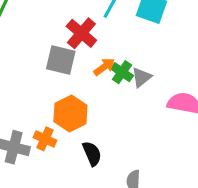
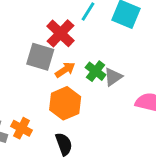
orange arrow: (104, 67) -> (65, 70), moved
orange hexagon: (70, 113) -> (65, 103), moved

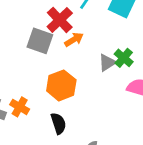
orange arrow: (65, 70) -> (74, 40), moved
green cross: (96, 71) -> (124, 58), moved

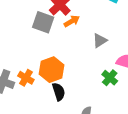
green cross: (124, 58) -> (110, 78), moved
orange hexagon: (61, 85) -> (52, 70), moved

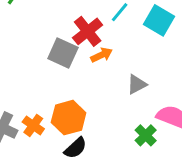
black semicircle: (59, 92) -> (76, 148), turned 60

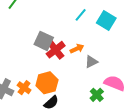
red cross: (88, 31) -> (56, 50), moved
orange arrow: (102, 55) -> (77, 49), moved

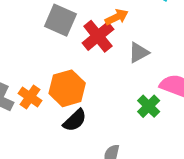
orange arrow: (77, 49) -> (117, 17), moved
red cross: (56, 50) -> (98, 36), moved

